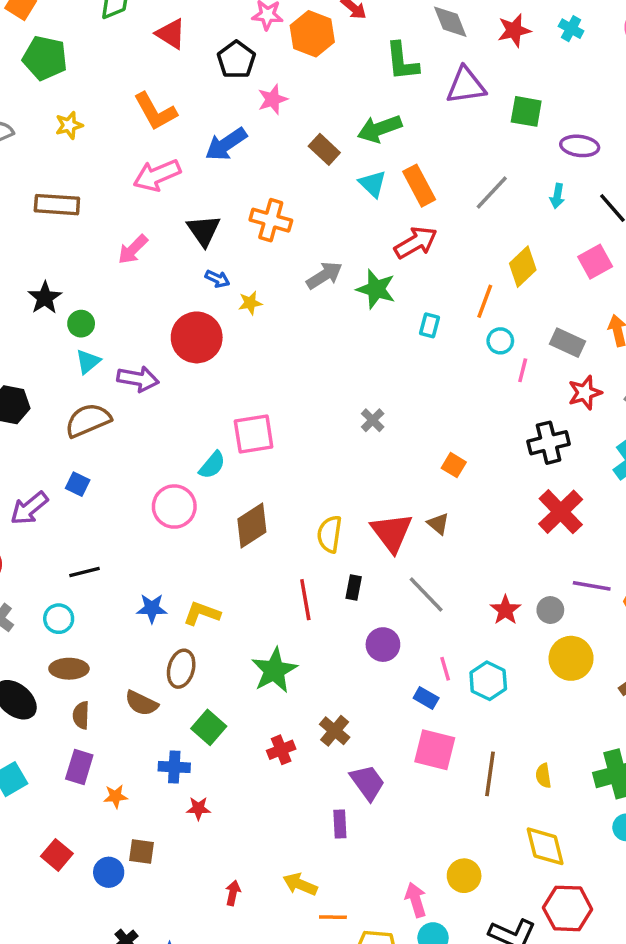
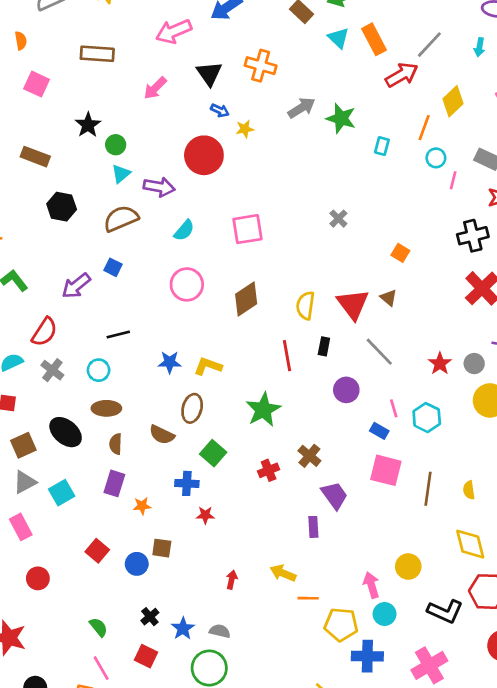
red arrow: (416, 243) -> (402, 75), moved
cyan semicircle: (212, 465) -> (184, 230), moved

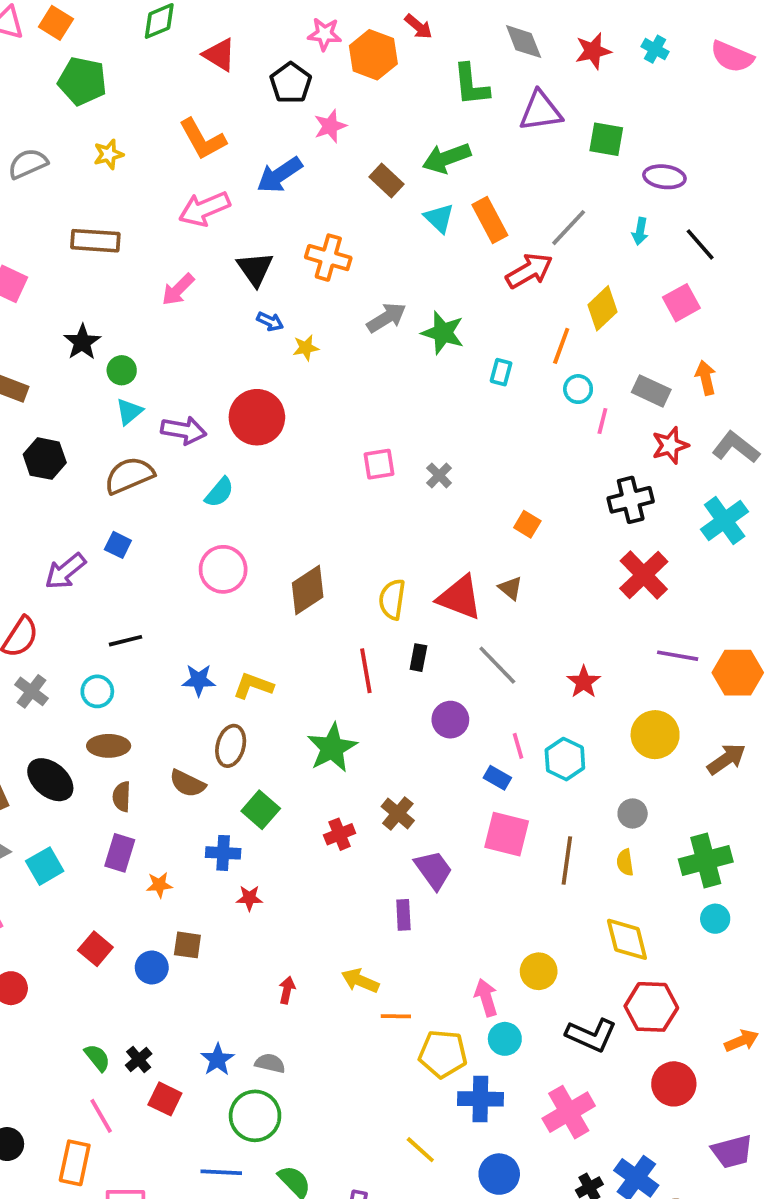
red circle: (204, 155) -> (257, 417), moved
pink square: (247, 229) -> (379, 464), moved, size x0.7
red triangle: (353, 304) -> (460, 598), turned -32
gray circle: (474, 364) -> (633, 813), moved
black cross: (150, 617) -> (139, 1060), moved

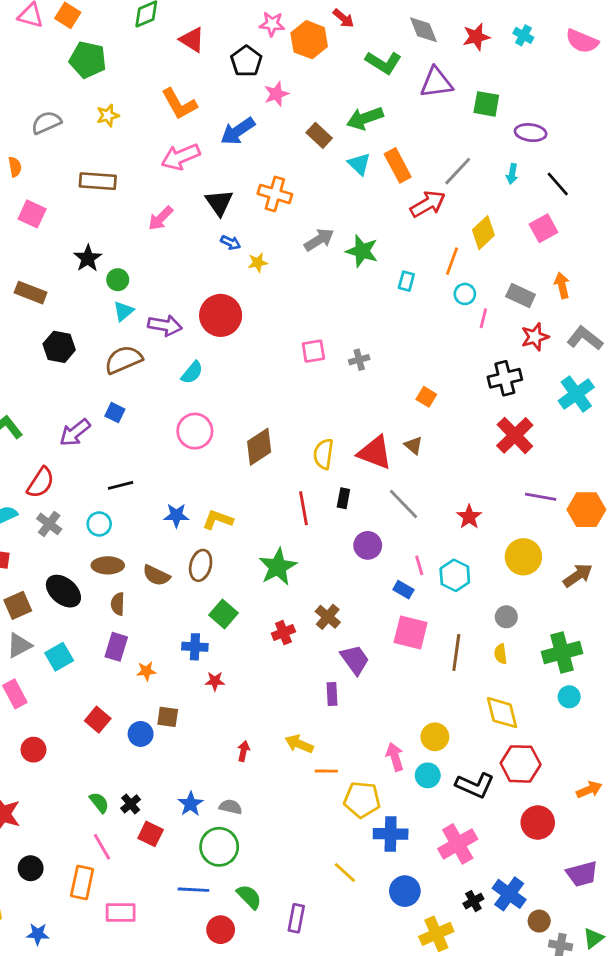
green L-shape: (471, 85) -> (383, 63), turned -52
gray cross: (439, 475) -> (359, 360), turned 30
brown semicircle: (187, 783) -> (156, 575), moved
cyan circle: (505, 1039) -> (428, 775), moved

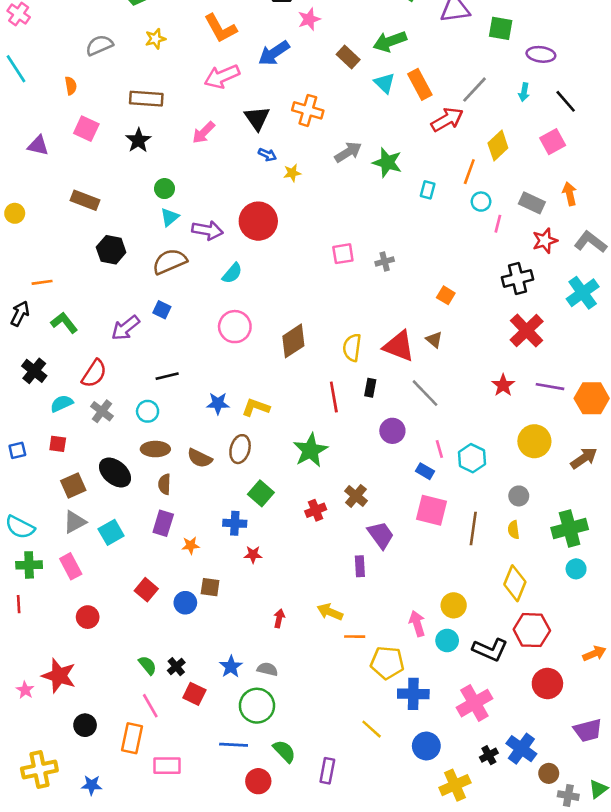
black star: (88, 258) -> (138, 140), moved
red star: (469, 517) -> (503, 385), moved
yellow diamond: (502, 713) -> (515, 583), turned 36

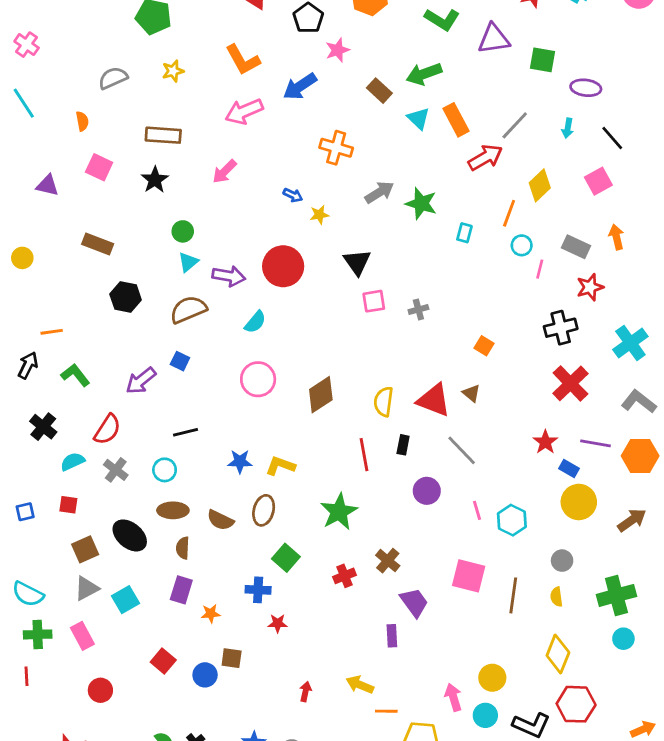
black triangle: (257, 118) -> (357, 262), moved
gray L-shape: (590, 242) -> (639, 402), moved
blue rectangle: (425, 471) -> (569, 469), moved

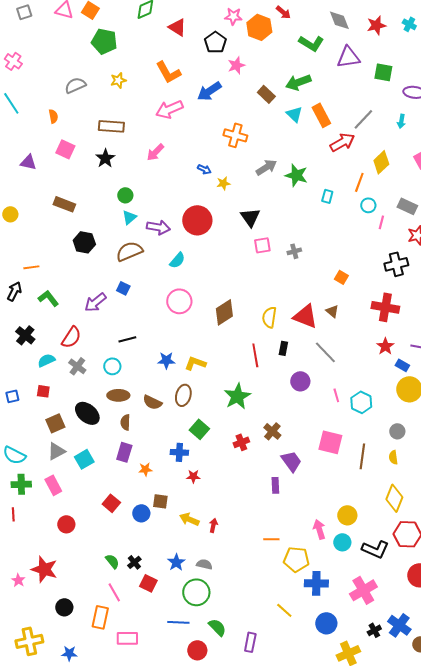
red cross: (570, 383) -> (385, 307), moved, turned -36
yellow arrow: (360, 685) -> (189, 519), moved

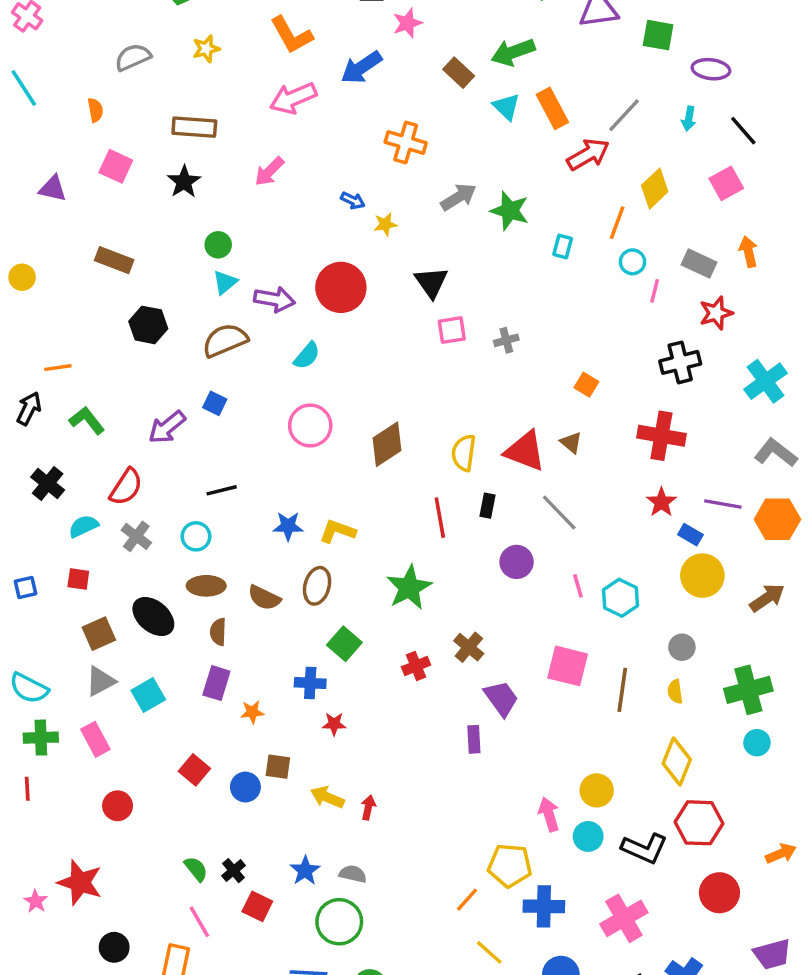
orange line: (271, 539) -> (467, 900), moved, turned -49

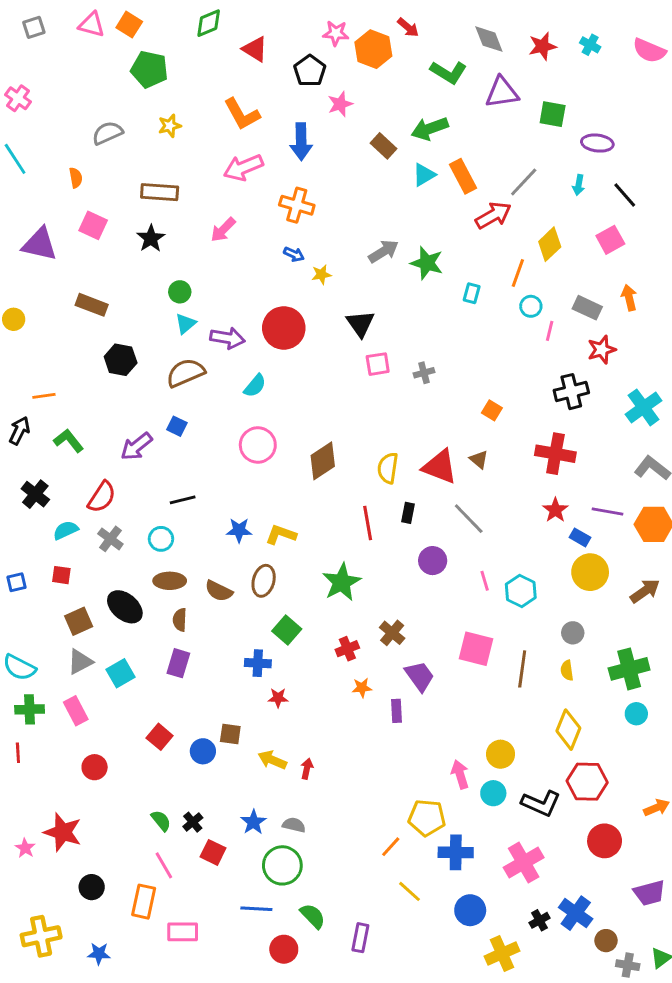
blue arrow: (361, 67) -> (301, 142), turned -57
cyan triangle: (506, 107) -> (424, 175), turned 45
orange cross: (406, 142) -> (297, 205), moved
purple triangle: (53, 189) -> (40, 244), size x1.5
orange star: (252, 712) -> (362, 688), moved

